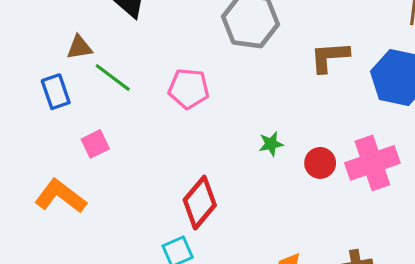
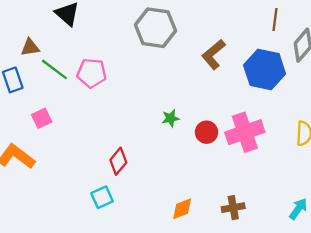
brown L-shape: (330, 57) -> (213, 54), turned -36
pink pentagon: (189, 89) -> (92, 73), moved
red diamond: (200, 203) -> (118, 161), size x0.7

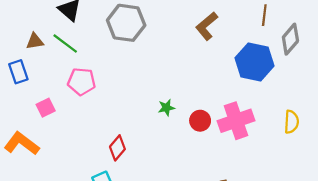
gray hexagon: (155, 28) -> (126, 23), moved
brown L-shape: (213, 54) -> (207, 26), moved
green line: (54, 69) -> (65, 43), moved
pink pentagon: (92, 73) -> (82, 82), moved

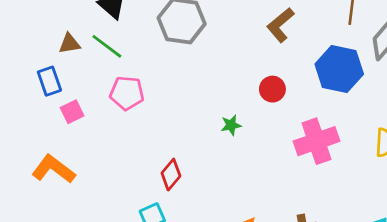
pink square: (46, 108) -> (72, 112), moved
red circle: (200, 121) -> (272, 89), moved

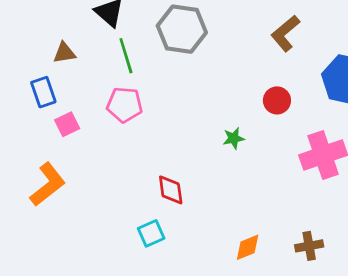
green line: (107, 46) -> (126, 56), moved, turned 36
orange L-shape: (53, 169) -> (48, 184), turned 105
red diamond: (171, 175) -> (171, 190), turned -48

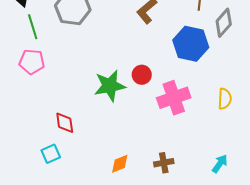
red circle: (277, 100) -> (142, 75), moved
green star: (234, 138) -> (110, 86), size x2.0

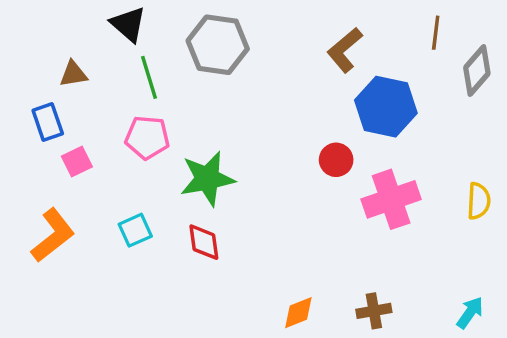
blue hexagon: (191, 44) -> (386, 107), moved
green star: (110, 86) -> (207, 179), moved
cyan square: (51, 154) -> (135, 230), moved

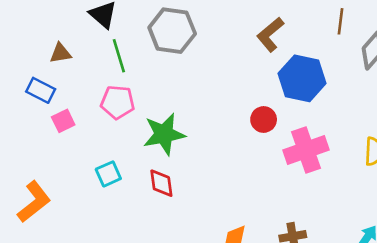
blue rectangle: (48, 122) -> (41, 90), turned -44
orange L-shape: (53, 235) -> (34, 202), moved

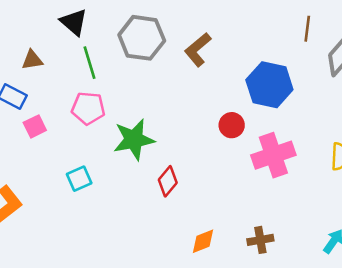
brown L-shape: (270, 35) -> (198, 50), moved
red diamond: (161, 183) -> (168, 181), moved, turned 48

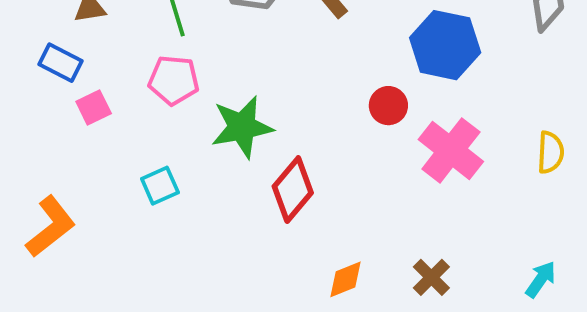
pink cross: (273, 155) -> (451, 150), turned -33
red diamond: (168, 181) -> (293, 190), size x1.4
brown cross: (260, 240) -> (431, 277), turned -35

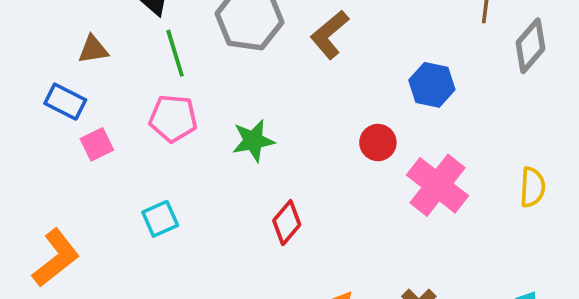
blue hexagon: (445, 45) -> (432, 85), size x0.7
green star: (242, 127) -> (253, 141), moved, size x0.7
red diamond: (293, 190) -> (287, 223), size x0.7

